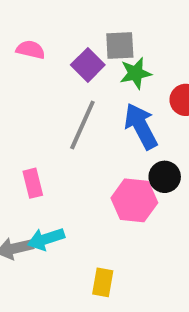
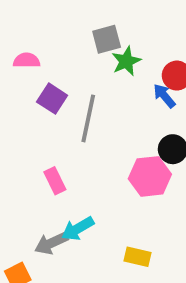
purple square: (88, 65) -> (52, 99), moved
blue arrow: (141, 126) -> (164, 96), moved, size x0.6
yellow rectangle: (103, 282) -> (137, 257), turned -75

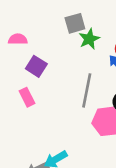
gray line: (88, 118) -> (87, 90), moved
pink rectangle: (55, 181) -> (27, 97), moved

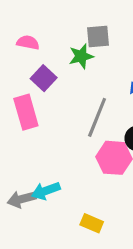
green star: (89, 39) -> (81, 56), moved
pink rectangle: (27, 97) -> (26, 112), size x1.5

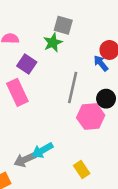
gray square: (98, 37) -> (63, 25), turned 30
yellow rectangle: (92, 223) -> (82, 169), turned 42

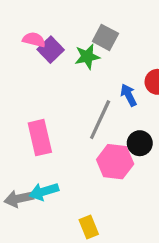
blue arrow: (101, 63) -> (129, 95), moved
purple square: (27, 64) -> (51, 50), moved
pink rectangle: (17, 92) -> (40, 138), moved

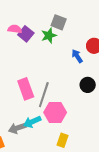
gray line: (100, 120) -> (44, 95), moved
pink hexagon: (115, 162) -> (55, 112), moved
yellow rectangle: (89, 227) -> (62, 140), turned 48

